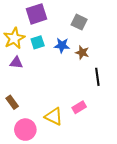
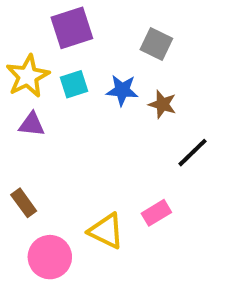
black line: (97, 77) -> (193, 153), turned 54

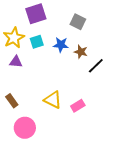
black line: (193, 153) -> (96, 66), moved
yellow triangle: (106, 231) -> (53, 100), moved

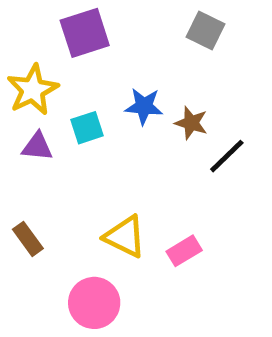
gray square: (78, 22) -> (205, 31), moved
cyan square: (37, 42) -> (87, 128), moved
pink circle: (25, 128) -> (94, 303), moved

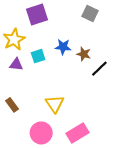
yellow triangle: (125, 237) -> (55, 104), turned 30
pink rectangle: (184, 251) -> (77, 133), moved, size x1.5

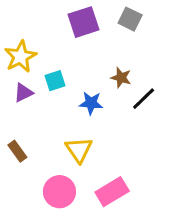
purple square: (37, 15) -> (83, 22), moved
blue star: (63, 47) -> (91, 103), moved
purple triangle: (16, 64) -> (23, 93), turned -32

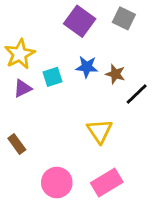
purple square: (83, 22) -> (80, 21), turned -36
blue star: (91, 103) -> (87, 67), moved
yellow triangle: (79, 150) -> (100, 131), moved

